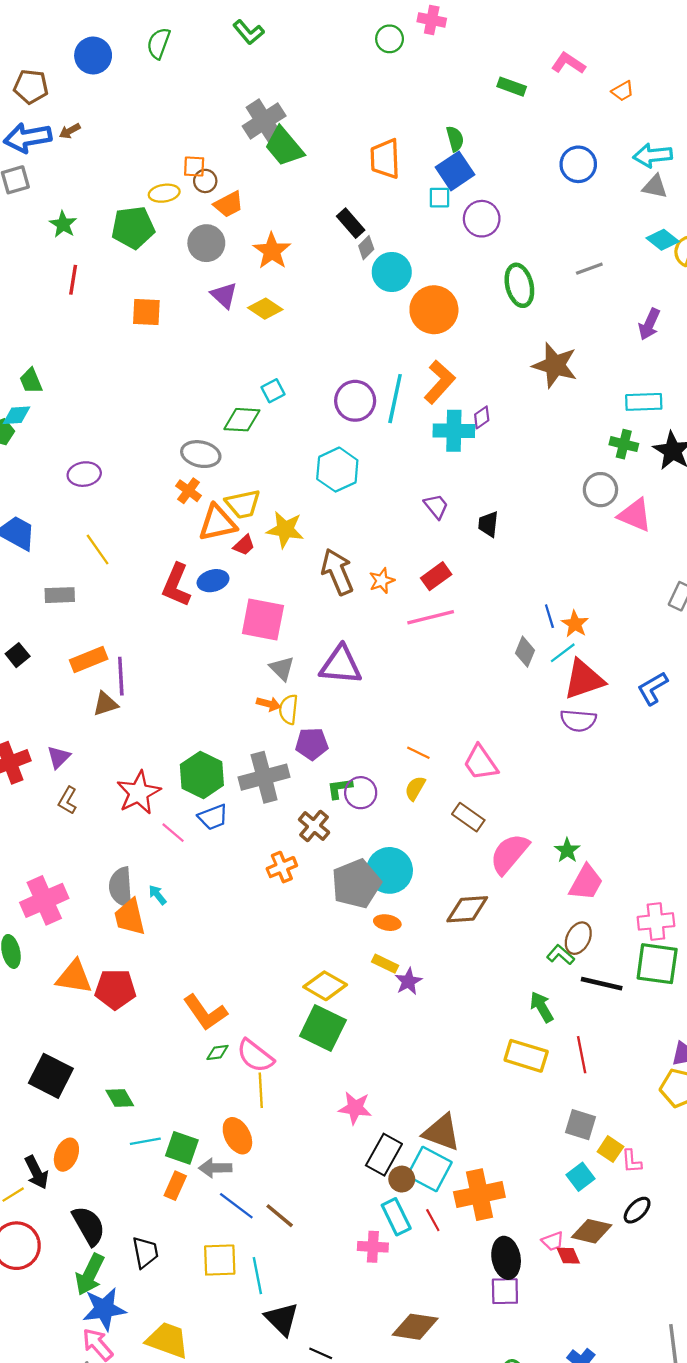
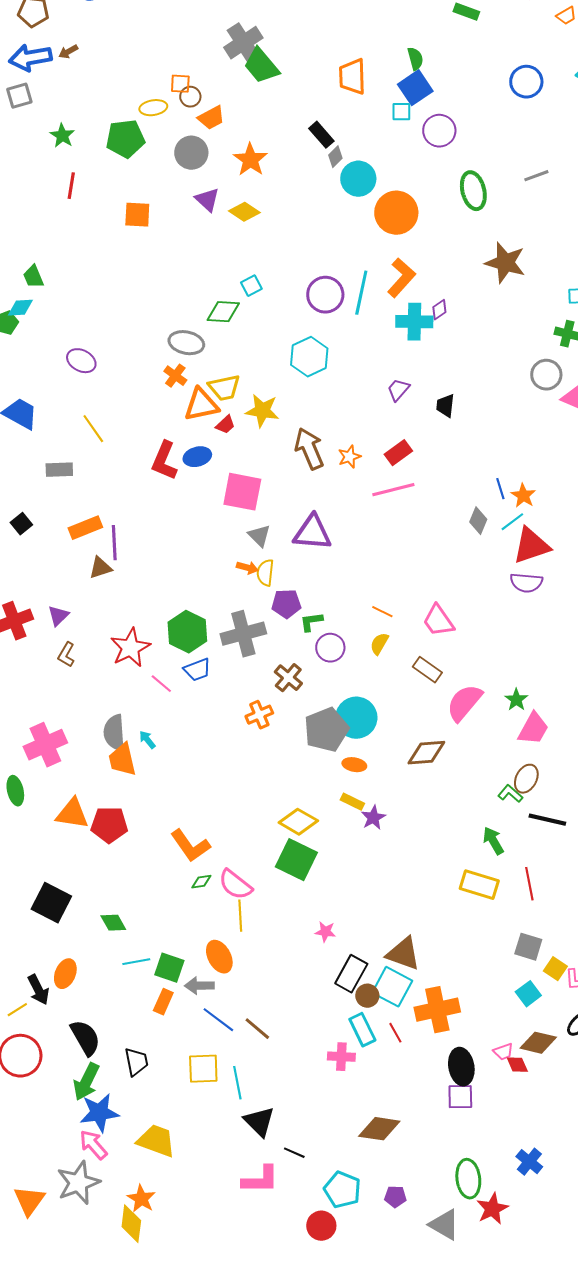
purple ellipse: (84, 474) -> (81, 361), turned 36
purple trapezoid: (436, 506) -> (398, 390), turned -100
green L-shape: (340, 788) -> (311, 622), moved
pink star: (355, 1108) -> (325, 932), size x0.7

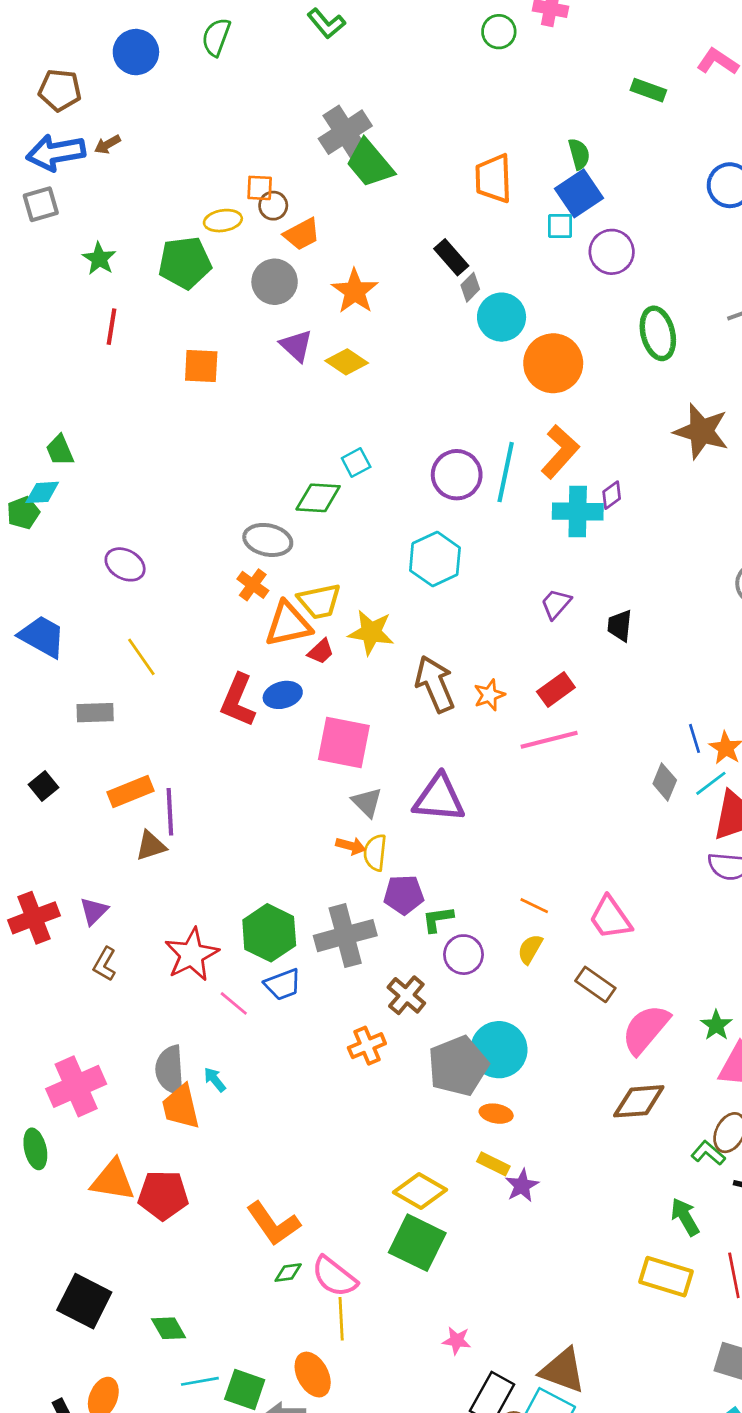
brown diamond: (426, 753) -> (639, 1101), moved

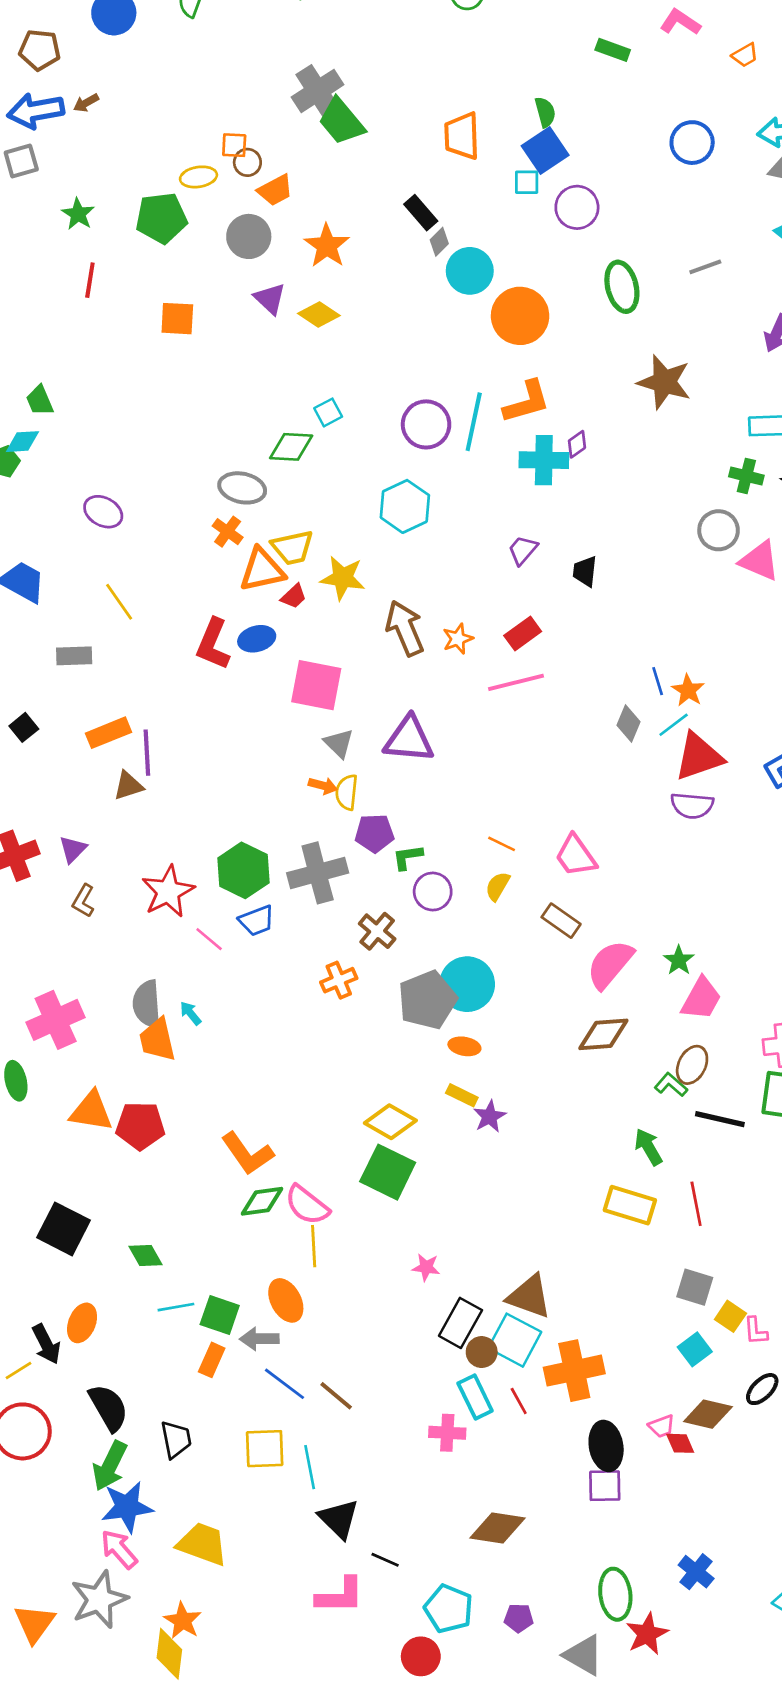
orange L-shape: (560, 452) -> (527, 402), turned 32
green diamond: (288, 1273) -> (262, 1201), size x1.6

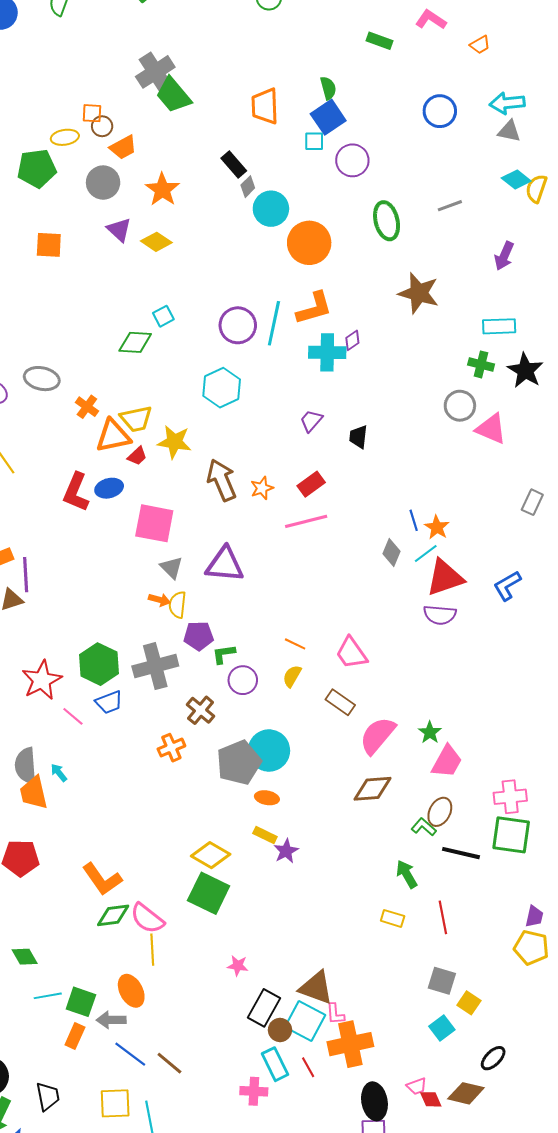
gray ellipse: (242, 488) -> (42, 379), moved
yellow rectangle: (630, 1205) -> (393, 918), size x0.6
pink L-shape: (756, 1331) -> (335, 1014), moved
brown diamond: (708, 1414) -> (466, 1093), moved

